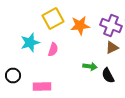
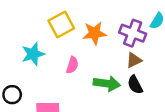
pink semicircle: (53, 50) -> (72, 65), moved
green arrow: (90, 66) -> (107, 84), size x1.5
black semicircle: (108, 76) -> (135, 85), moved

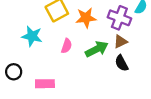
cyan star: (33, 54) -> (32, 36), turned 30
green arrow: (107, 84) -> (97, 49), moved, turned -35

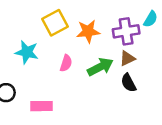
purple cross: (119, 18) -> (126, 31), turned -30

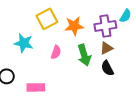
green arrow: (100, 67) -> (84, 55), turned 100

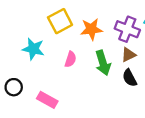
purple cross: (105, 26) -> (127, 29), turned 30
pink rectangle: (36, 87) -> (47, 100), turned 30

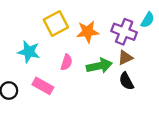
green arrow: (103, 63) -> (99, 66), turned -85
pink rectangle: (47, 100) -> (43, 86), moved

